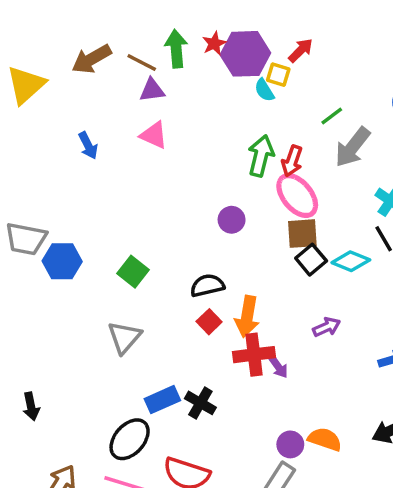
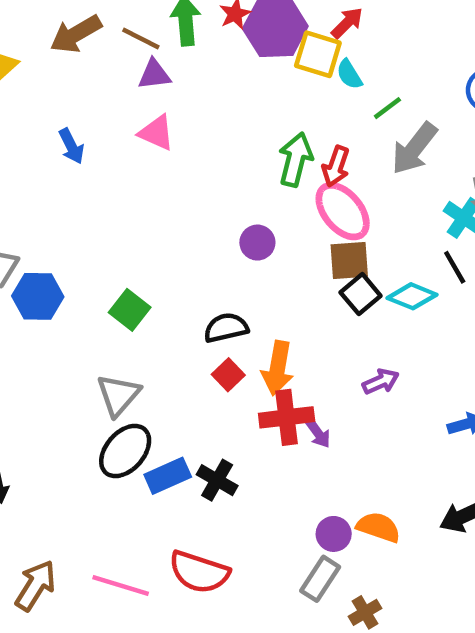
yellow square: (278, 75) -> (318, 54), size x1.5
cyan semicircle: (264, 90) -> (349, 74), moved
black ellipse: (130, 439) -> (125, 451), moved

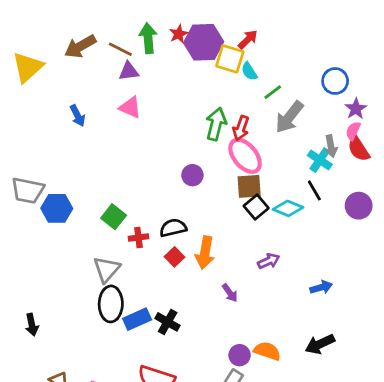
red cross: (287, 417) -> (138, 237), moved, size x0.6
black ellipse: (125, 451) -> (111, 304), turned -40

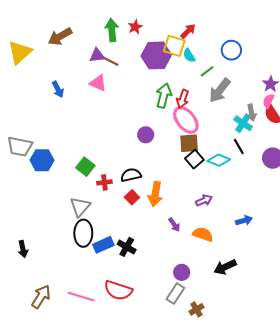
purple hexagon: (204, 42) -> (156, 55), moved
brown line: (120, 49) -> (110, 61), moved
blue circle: (335, 81) -> (231, 50), moved
black arrow: (320, 344) -> (225, 267), moved
orange semicircle: (267, 351) -> (203, 234), moved

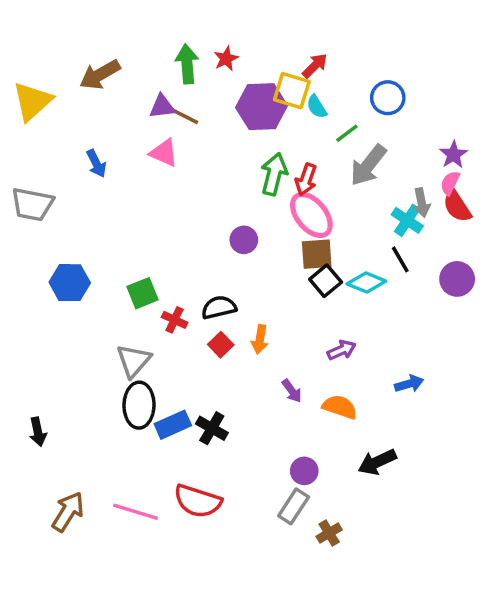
gray trapezoid: (20, 146) -> (32, 204), moved
green square: (85, 167) -> (143, 293), turned 30
red cross: (104, 182) -> (175, 320), turned 32
orange arrow: (155, 194) -> (260, 339), size x0.7

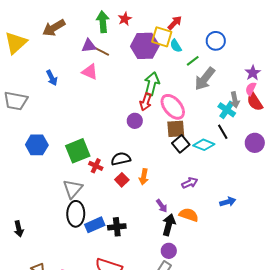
red arrow: (306, 179) -> (146, 102), moved
green square: (143, 293) -> (78, 151), size x1.4
black cross: (212, 428) -> (117, 227), turned -36
black arrow: (377, 462) -> (169, 225), moved, turned 130

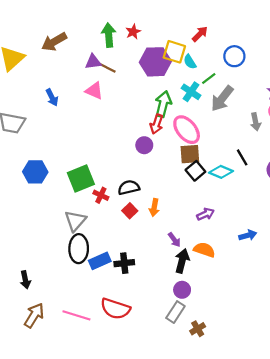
red arrow: (175, 23) -> (200, 34), moved
cyan cross: (227, 110) -> (191, 92), moved
black arrow: (19, 229) -> (25, 280), moved

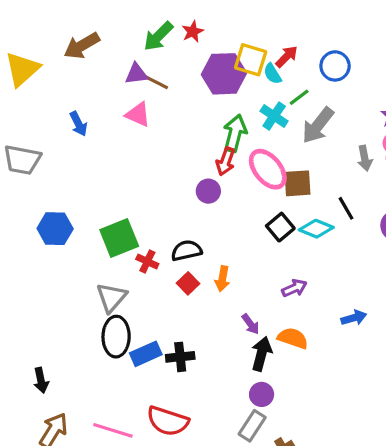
red arrow: (200, 34) -> (287, 57), moved
green arrow: (109, 35) -> (158, 36), turned -130
brown square: (190, 154) -> (298, 183), moved

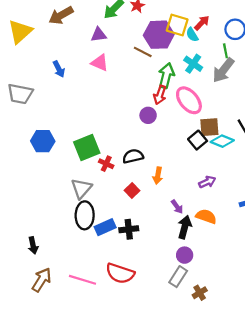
brown line: (155, 82) -> (143, 52), moved
green line: (299, 97) -> (225, 51), moved, turned -64
brown square: (298, 183) -> (209, 127), moved
red square: (188, 283) -> (132, 191), moved

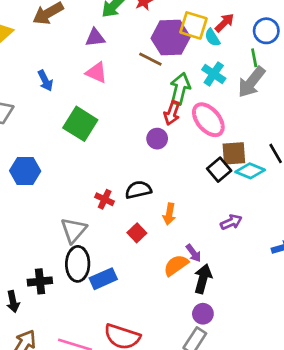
green square: (87, 148) -> (80, 124), moved, turned -36
orange semicircle: (206, 216) -> (176, 265), moved, turned -54
black cross: (129, 229) -> (40, 281), moved

